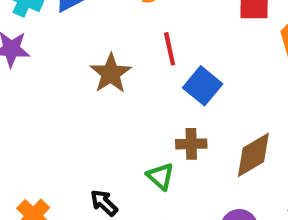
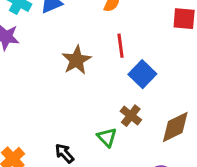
brown cross: (191, 144) -> (131, 116), turned 35

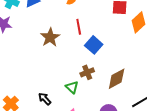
brown cross: (131, 116) -> (87, 72), turned 32

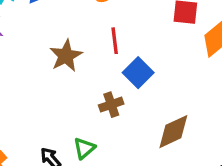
brown cross: (87, 72) -> (111, 105), moved
green triangle: (72, 87) -> (84, 148), moved, turned 32

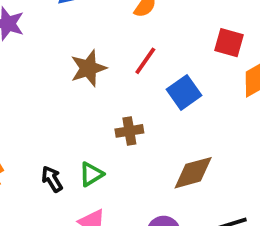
red line: (115, 41) -> (145, 61), turned 32
blue square: (138, 73) -> (184, 92), moved

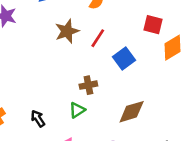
brown star: (88, 68) -> (67, 31), moved
green triangle: (91, 174) -> (77, 110), moved

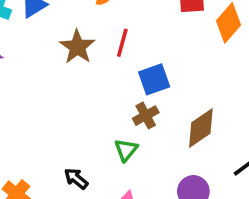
blue square: (124, 58) -> (154, 79), moved, turned 35
brown cross: (88, 85) -> (146, 116), moved

